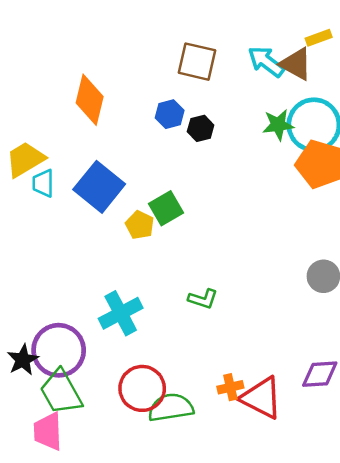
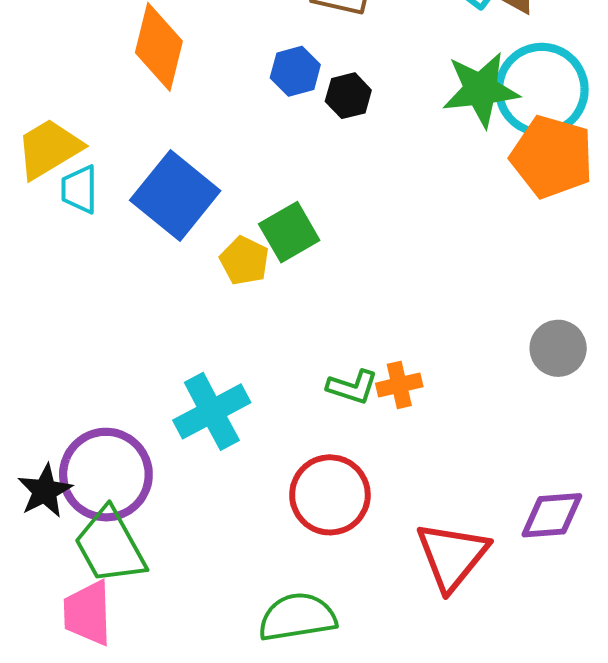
green star: (278, 125) -> (481, 90), size x1.4
orange cross: (230, 387) -> (399, 385), moved
red circle: (142, 388) -> (330, 495), moved
red triangle: (261, 398) -> (452, 556), turned 42
green semicircle: (171, 408) -> (297, 617), moved

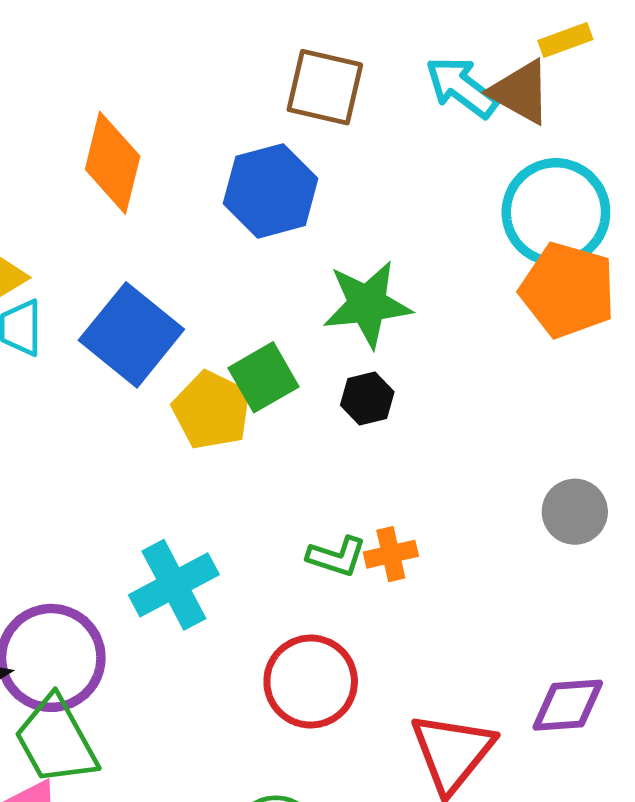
blue hexagon: (295, 71) -> (271, 191), size x1.6
green star: (481, 90) -> (367, 304), moved
black hexagon: (348, 96) -> (367, 399), moved
yellow pentagon: (244, 261) -> (212, 410), size x1.4

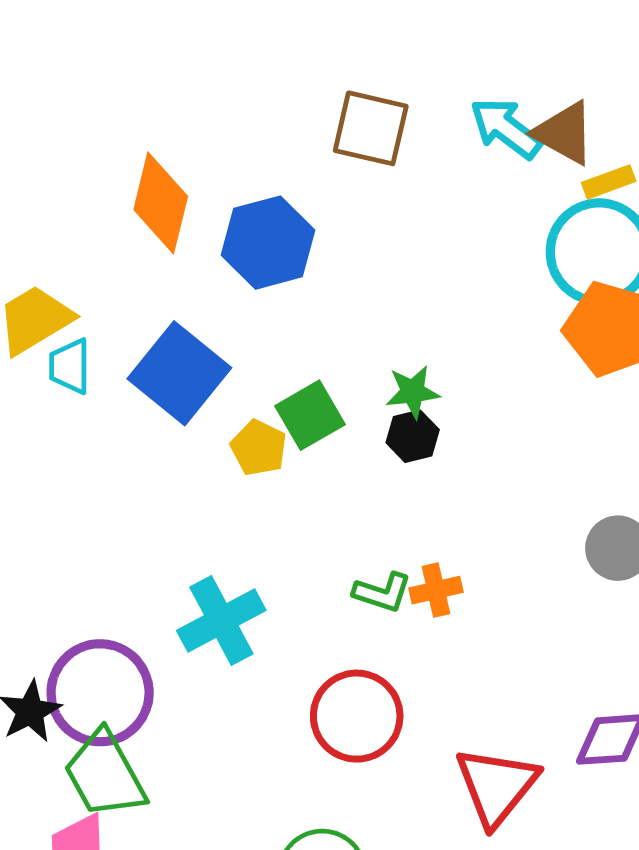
yellow rectangle: (565, 40) -> (609, 182), moved
blue hexagon: (271, 191) -> (268, 243), moved
green star: (367, 304) -> (413, 392), moved, size x0.6
yellow pentagon: (212, 410) -> (259, 448), size x0.7

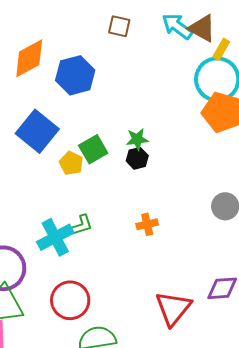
brown square: (371, 128) -> (119, 26), size x0.7
yellow rectangle: (609, 182) -> (221, 49), turned -40
orange diamond: (161, 203) -> (29, 58), turned 48
green L-shape: (382, 592) -> (81, 225), moved, turned -35
red circle: (357, 716) -> (70, 300), moved

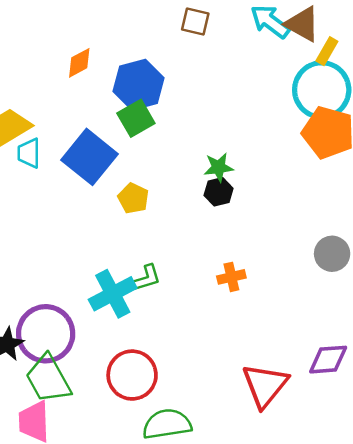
orange diamond: (29, 58) -> (79, 63), size x0.6
green square: (93, 149) -> (136, 118), moved

